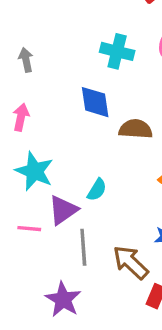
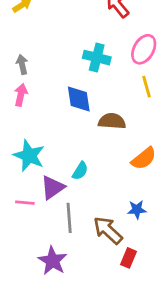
pink arrow: (21, 117) -> (21, 95), moved

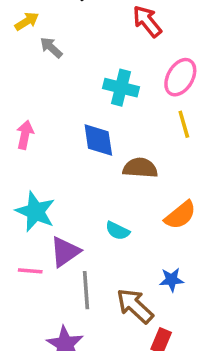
gray arrow: (22, 64) -> (51, 47), moved, turned -36
cyan semicircle: (80, 171) -> (117, 231), moved, turned 84

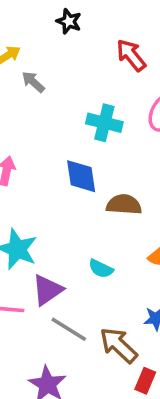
gray line: (86, 290) -> (69, 329), turned -54

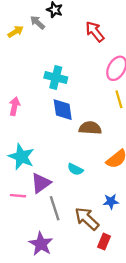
gray arrow: (33, 82) -> (37, 22), moved
cyan cross: (104, 123) -> (56, 77), moved
gray line: (69, 329) -> (55, 208), turned 40

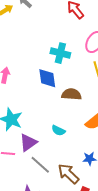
cyan cross: (56, 77) -> (60, 53), moved
gray line: (55, 208) -> (40, 165), turned -30

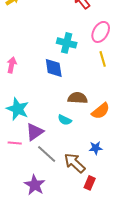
brown semicircle: (71, 94) -> (78, 98), moved

